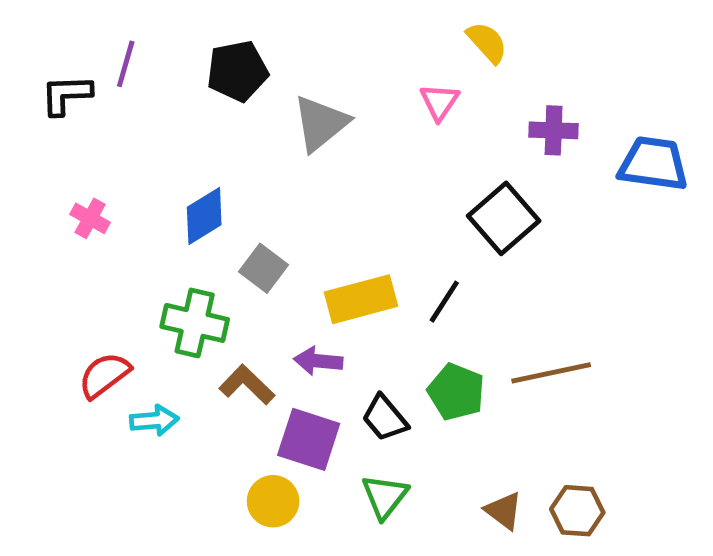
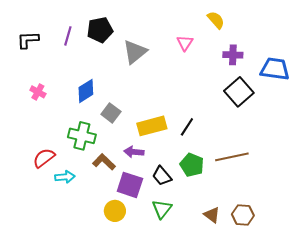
yellow semicircle: (487, 42) -> (216, 20), moved
purple line: (126, 64) -> (68, 36), moved
black square: (504, 218) -> (239, 92), moved

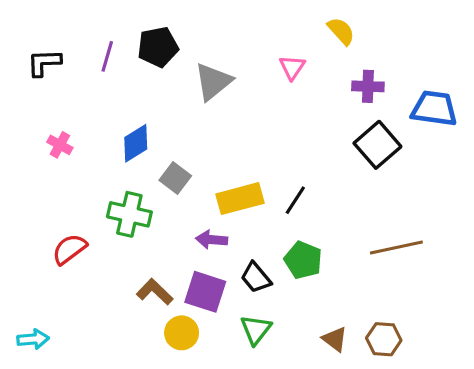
brown line: (232, 157) -> (396, 248), moved
brown L-shape: (104, 162) -> (155, 292), moved
cyan arrow: (65, 177) -> (33, 339), moved

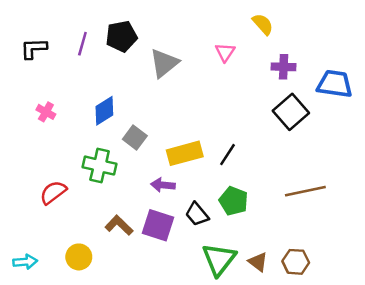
green triangle: (256, 330) -> (219, 259), moved, size x1.4
yellow circle: (182, 333) -> (79, 257), moved

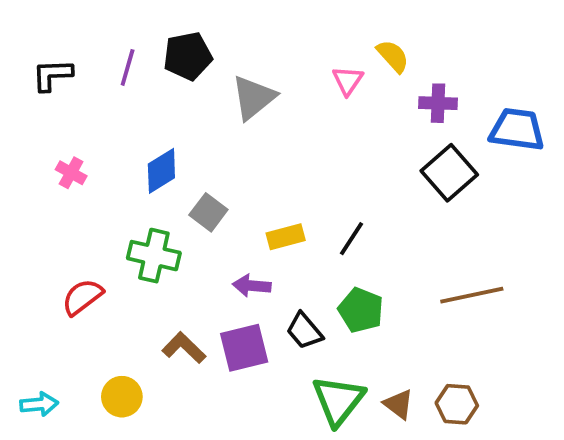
yellow semicircle: (263, 24) -> (393, 56), moved
yellow rectangle: (185, 153) -> (286, 237), size x0.7
purple square: (158, 225) -> (244, 348), turned -32

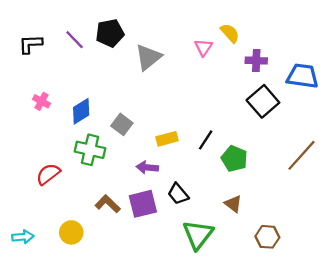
purple line: (128, 67) -> (75, 40), turned -60
blue diamond: (161, 171) -> (81, 111), moved
brown line: (472, 295) -> (301, 155), moved, turned -36
green pentagon: (361, 310) -> (234, 159), moved
brown triangle: (398, 404) -> (233, 204), moved

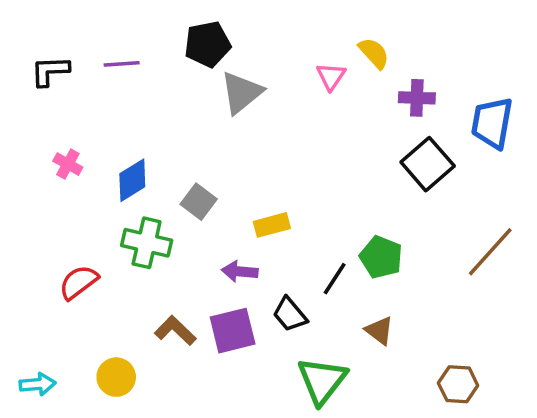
black pentagon: (110, 33) -> (207, 44), moved
purple line: (75, 40) -> (122, 64), turned -50
blue trapezoid: (303, 76) -> (492, 123), turned -88
black line: (206, 140) -> (335, 279), moved
brown hexagon: (267, 237) -> (458, 384), moved

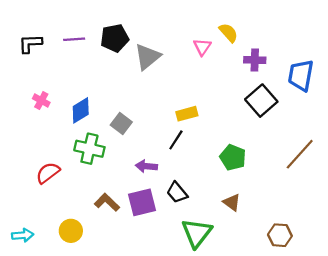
black pentagon: (207, 44) -> (115, 38), moved
yellow rectangle: (272, 225) -> (187, 114), moved
black line: (335, 279) -> (176, 140), moved

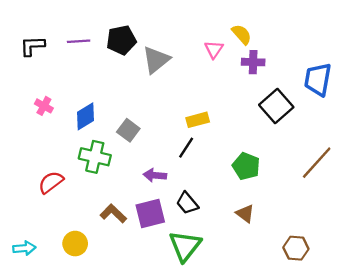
purple cross: (255, 60) -> (253, 62), moved
green triangle: (197, 233) -> (185, 246), moved

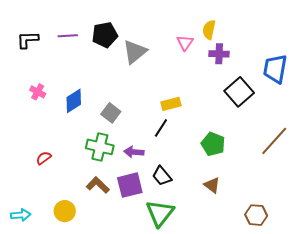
yellow semicircle: (242, 34) -> (209, 30), turned -126
green cross: (95, 157) -> (100, 147), moved
red semicircle: (51, 182) -> (44, 158), size x0.7

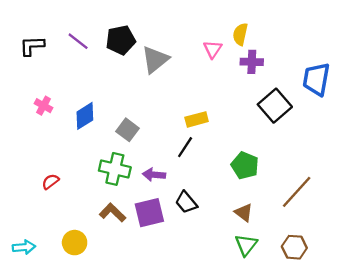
purple line: (68, 36) -> (78, 41), turned 42
brown line: (274, 141) -> (297, 192), moved
green triangle: (160, 213) -> (246, 245), moved, size x0.7

